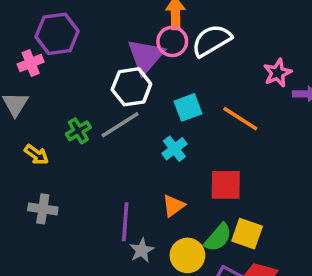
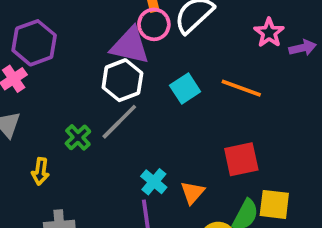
purple triangle: (146, 56) -> (130, 46), turned -45
cyan cross: (174, 149) -> (154, 182), moved
yellow arrow: (36, 155) -> (40, 171), turned 75

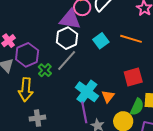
purple hexagon: (34, 43) -> (27, 55), moved
yellow arrow: (40, 171) -> (26, 90), size x1.6
cyan cross: (154, 182) -> (87, 92), size x1.6

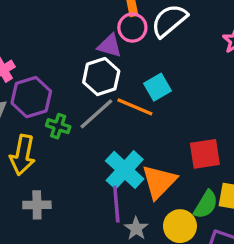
purple triangle: (70, 19) -> (110, 46), size x0.7
orange line: (131, 39) -> (135, 107), moved
green cross: (45, 70) -> (58, 126), turned -32
orange triangle: (108, 96) -> (159, 182), size x1.6

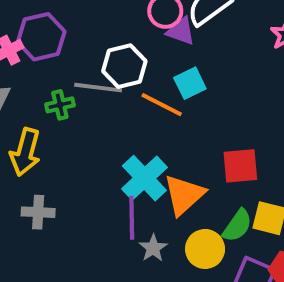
purple triangle: (110, 46) -> (181, 31), moved
purple hexagon: (31, 97) -> (41, 37), moved
gray line: (96, 114) -> (98, 88), moved, turned 45
green cross: (58, 126) -> (60, 105), moved, turned -35

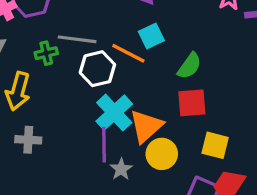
white hexagon: (124, 66) -> (97, 69), moved
green semicircle: (237, 226) -> (189, 66), moved
yellow circle: (205, 249) -> (162, 154), moved

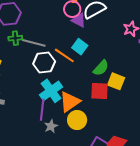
cyan square: (151, 36) -> (80, 47), turned -35
green cross: (46, 53) -> (15, 38), moved
yellow square: (215, 145) -> (116, 81), moved

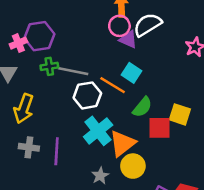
green semicircle: (101, 68) -> (142, 107), moved
purple line: (42, 110) -> (57, 151), moved

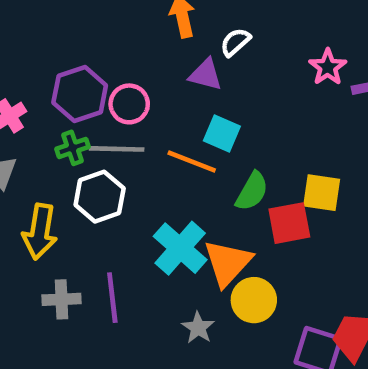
white semicircle: (148, 25) -> (235, 42), size x0.6
pink circle: (119, 26) -> (129, 104), moved
purple hexagon: (39, 36) -> (80, 94), moved
white hexagon: (87, 95) -> (100, 197), moved

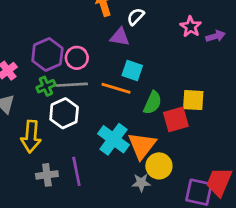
gray star: (198, 328) -> (141, 183), moved, turned -30

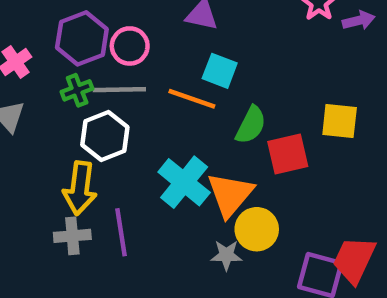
yellow square: (193, 100) -> (340, 121), moved
yellow arrow: (31, 137) -> (80, 188), moved

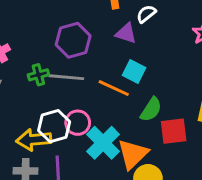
purple hexagon: (82, 38) -> (73, 40), moved
pink circle: (130, 46) -> (78, 123), moved
white hexagon: (105, 136) -> (54, 126), moved
yellow arrow: (80, 188) -> (34, 140), turned 72

